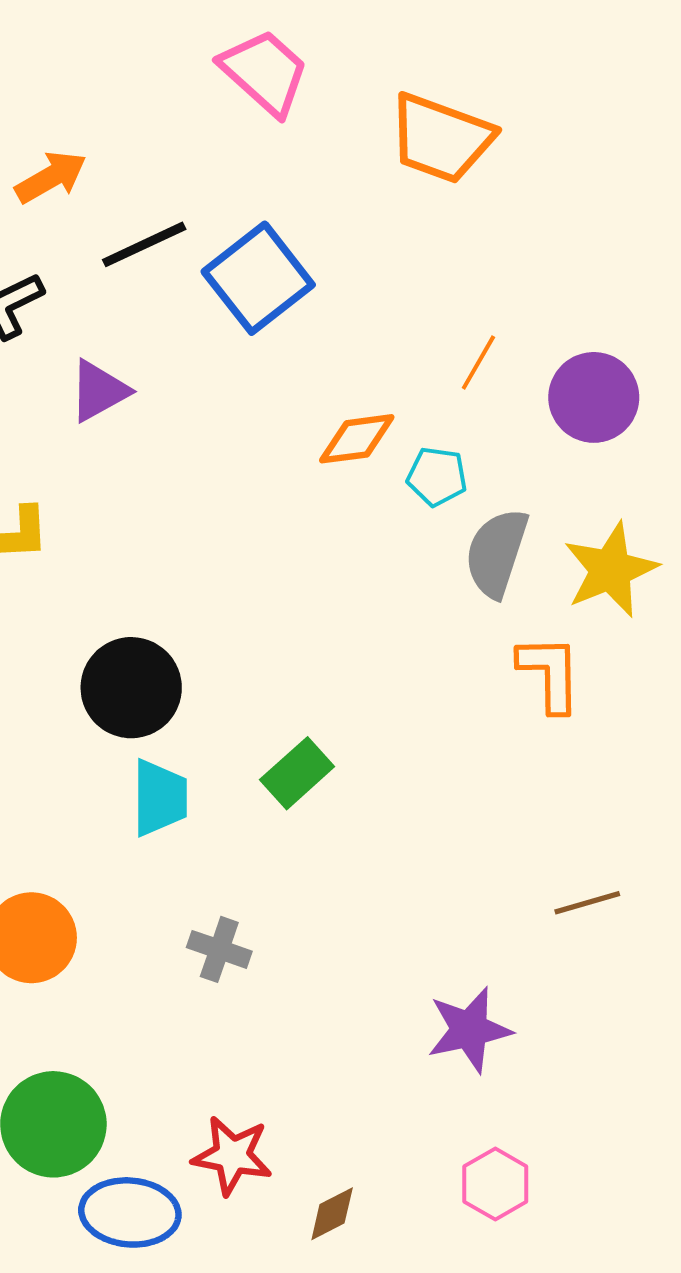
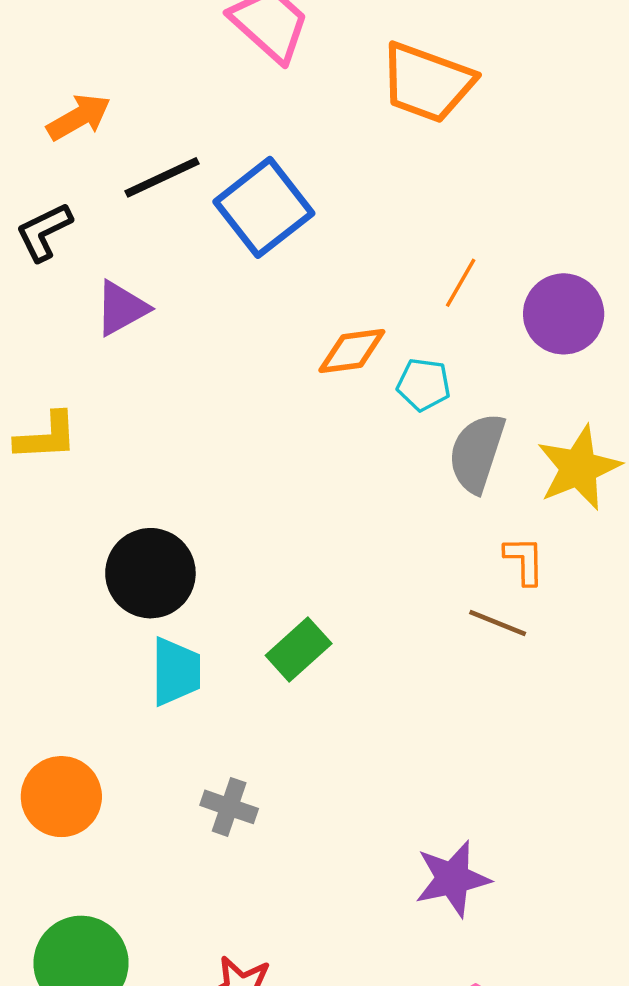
orange L-shape: (550, 673) -> (524, 560), size x0.7
brown line: (587, 903) -> (498, 623), moved, turned 38

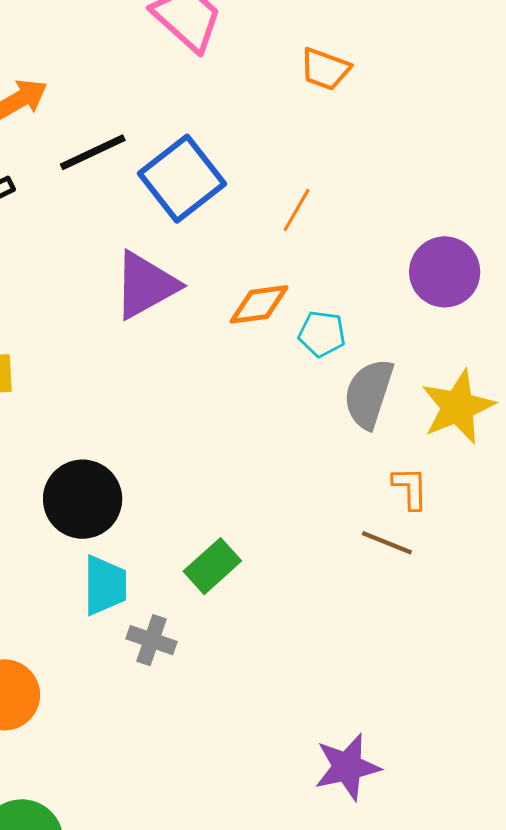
orange trapezoid: (427, 82) -> (325, 69), size x0.6
orange line: (461, 283) -> (297, 210), moved
purple triangle: (122, 308) -> (145, 285), moved, size x1.4
gray cross: (229, 807) -> (152, 640), moved

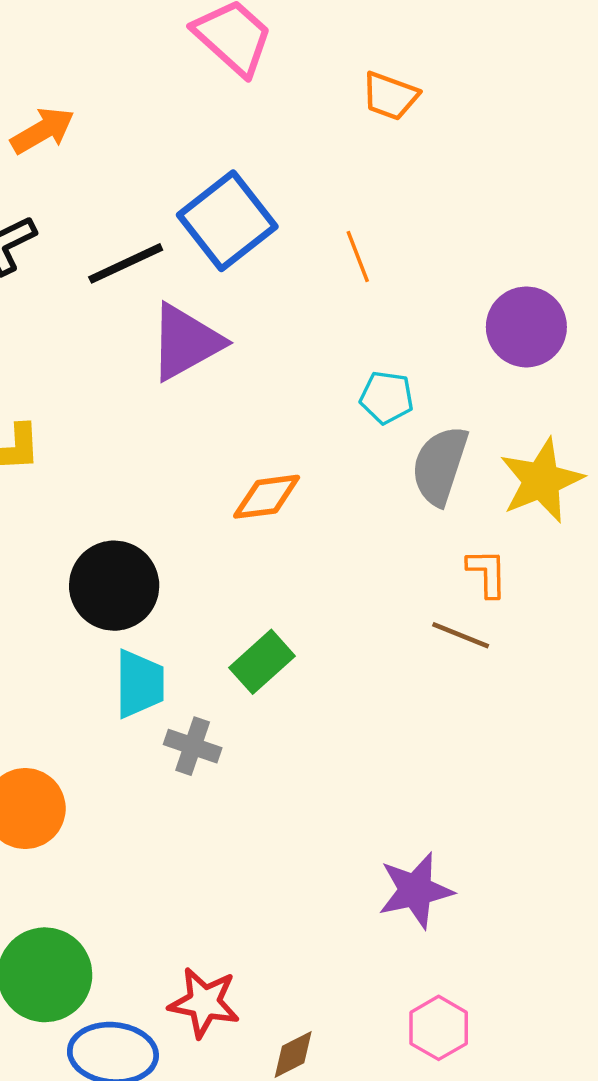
black line: (93, 152) -> (126, 263), moved
orange line: (297, 210) -> (358, 257), turned -51
orange diamond: (259, 304) -> (267, 497), moved

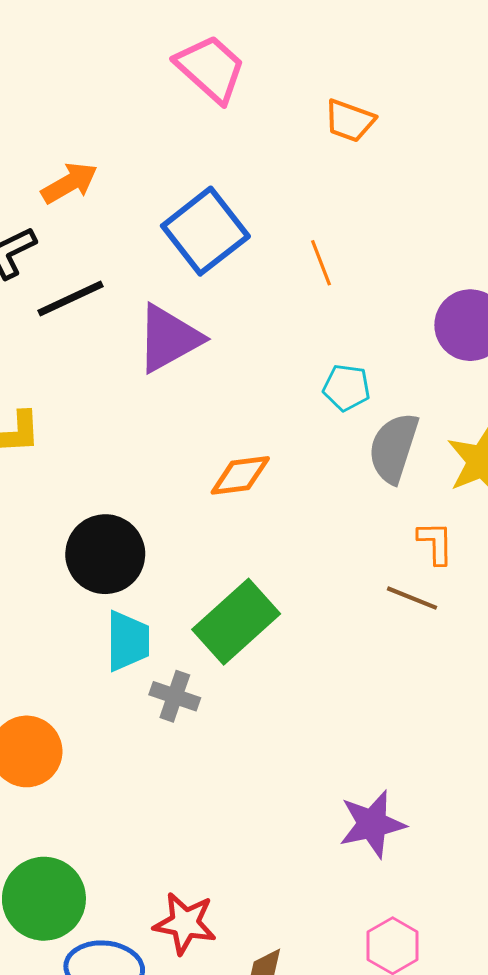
orange arrow: (43, 131) -> (69, 183), moved
black line: (126, 263) -> (70, 299), moved
green rectangle: (262, 662) -> (236, 622), size x1.5

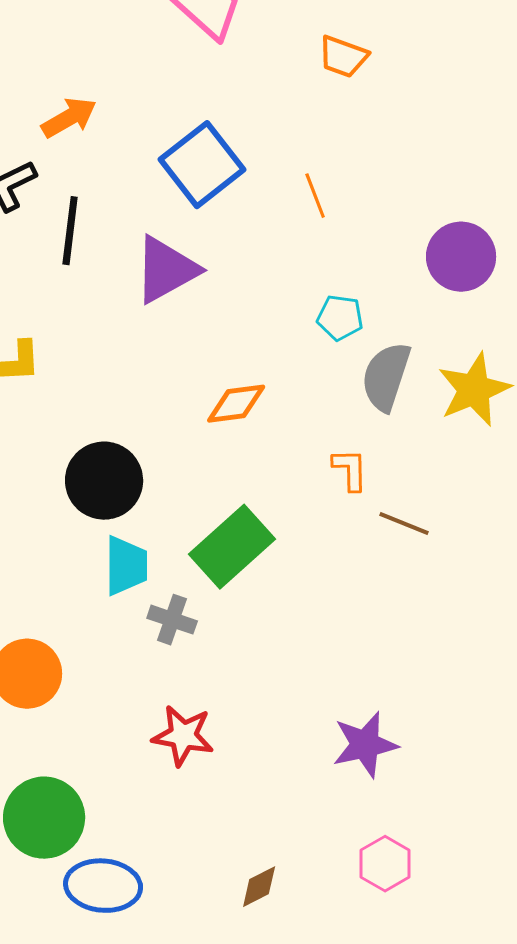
black line: (70, 299) -> (70, 231), turned -58
orange L-shape: (435, 543) -> (350, 470), moved
red star: (185, 923) -> (183, 736), moved

